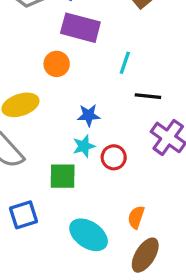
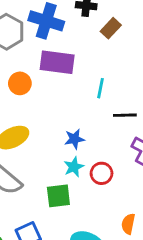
orange circle: (57, 64) -> (20, 83), moved

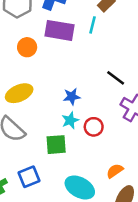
cyan line: (101, 88) -> (93, 25), moved
black line: (125, 115) -> (116, 78), turned 36
orange semicircle: (128, 224) -> (115, 171), turned 42

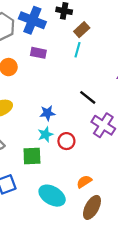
cyan line: (93, 25) -> (77, 50), moved
purple rectangle: (60, 30) -> (38, 53), size x0.6

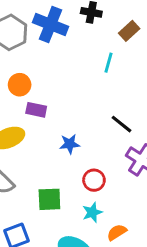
brown rectangle: (82, 30) -> (129, 31), moved
purple rectangle: (38, 53) -> (36, 110), moved
cyan star: (45, 134) -> (92, 212), moved

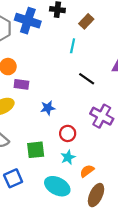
black line: (122, 124) -> (87, 79), moved

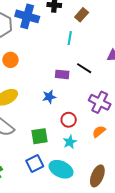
purple rectangle: (21, 84) -> (62, 74), moved
orange semicircle: (87, 171) -> (99, 132), moved
blue square: (13, 178) -> (35, 163), moved

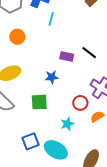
cyan line: (70, 38) -> (51, 19), moved
red circle: (69, 120) -> (80, 103), moved
green square: (39, 136) -> (39, 102), moved

